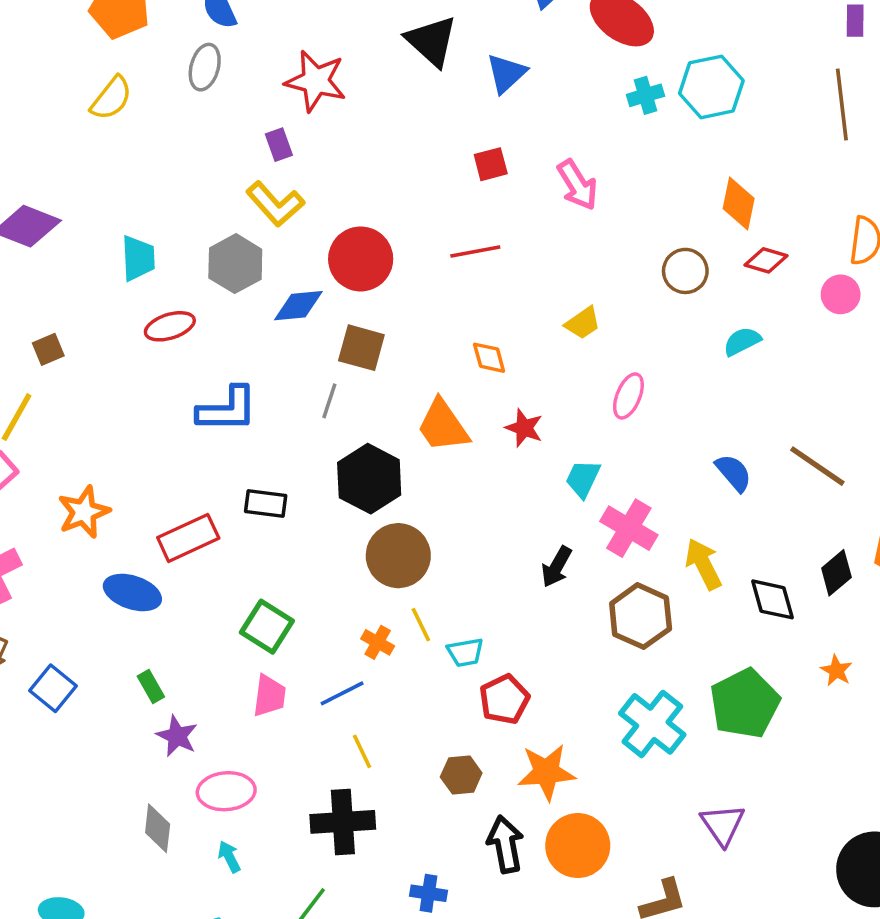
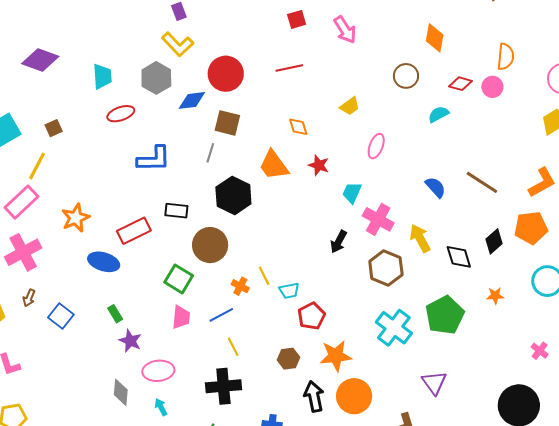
red diamond: (766, 260) -> (461, 84), moved
brown circle: (398, 556) -> (210, 245), moved
orange star: (836, 670) -> (495, 296), turned -30

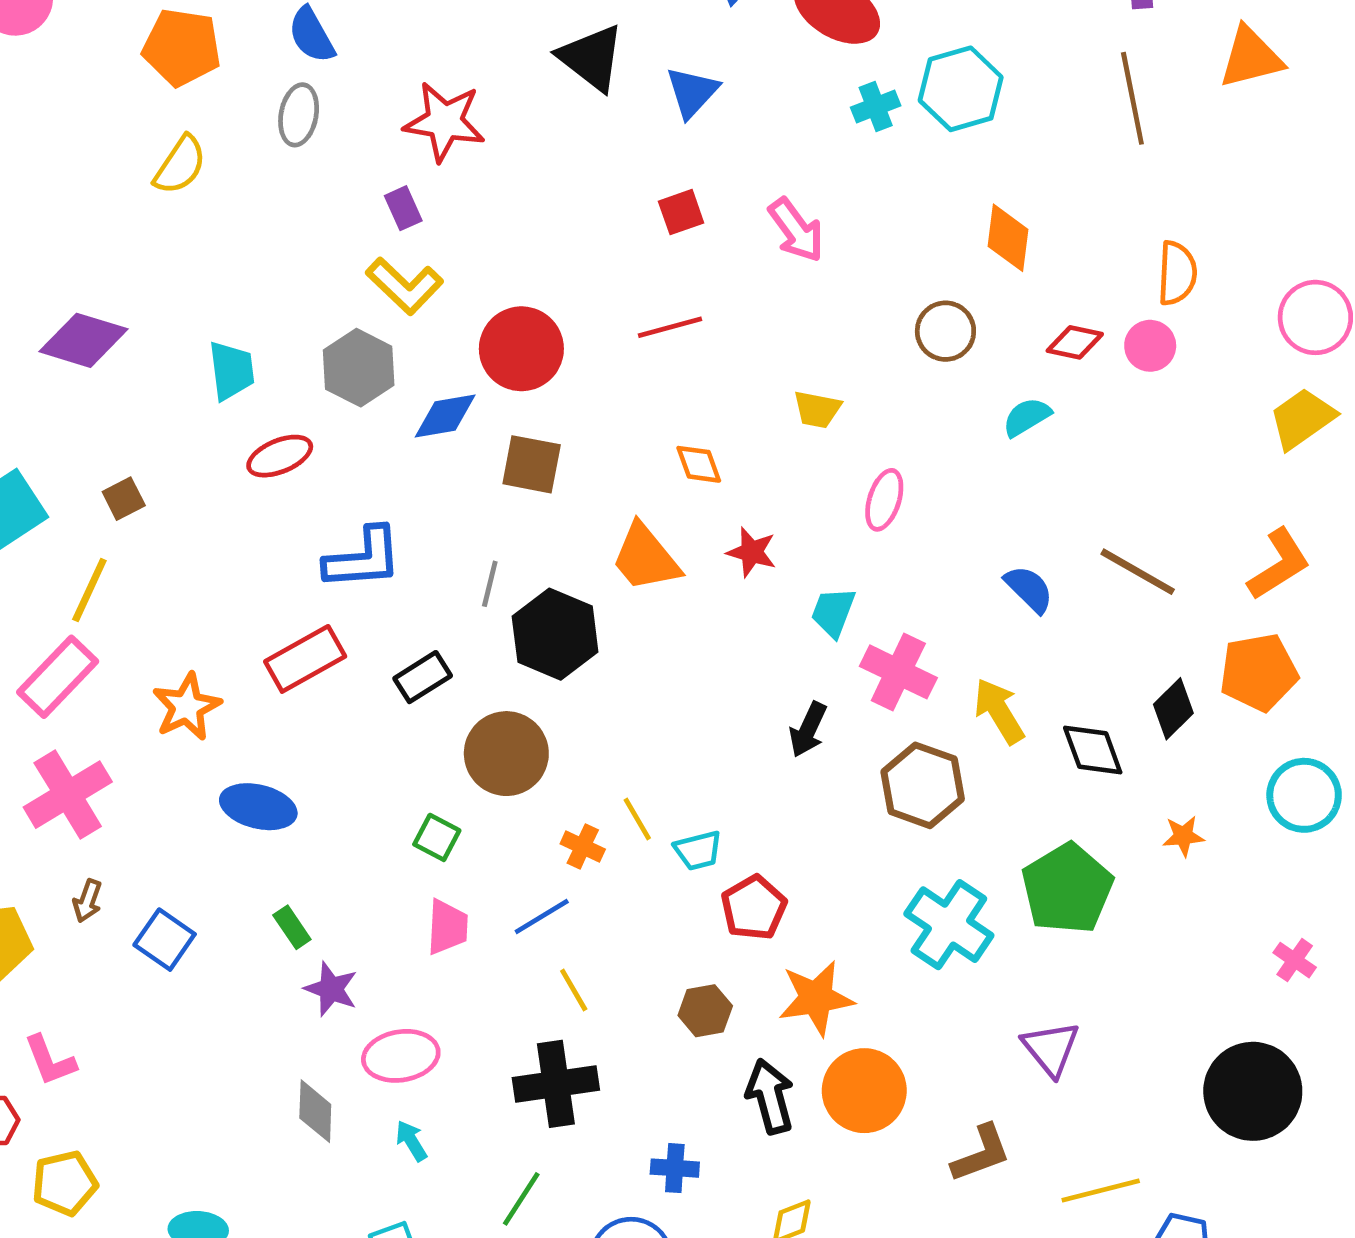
yellow trapezoid: (350, 106) -> (817, 409), turned 50
gray line: (210, 153) -> (490, 584), moved
black rectangle: (176, 211) -> (423, 677), turned -35
red rectangle: (134, 231) -> (305, 659), moved
green square: (179, 279) -> (437, 837), size x0.7

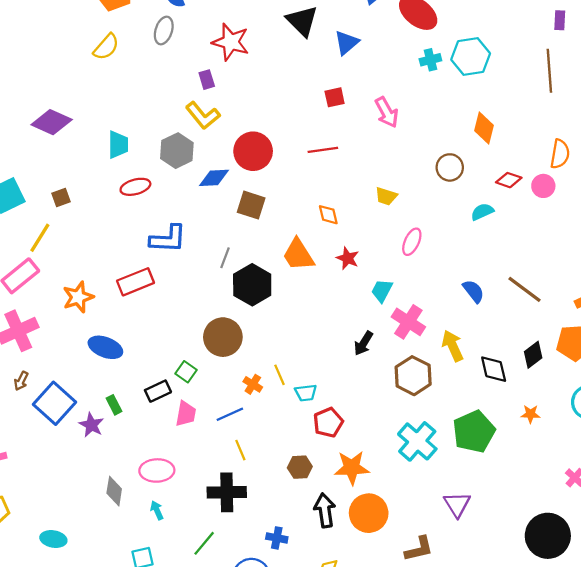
black rectangle: (423, 677) -> (158, 391), moved
blue square: (165, 940) -> (55, 403), size x1.5
purple star: (331, 989) -> (91, 425), moved

